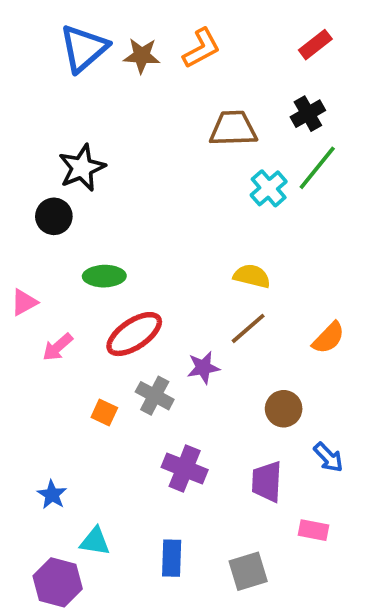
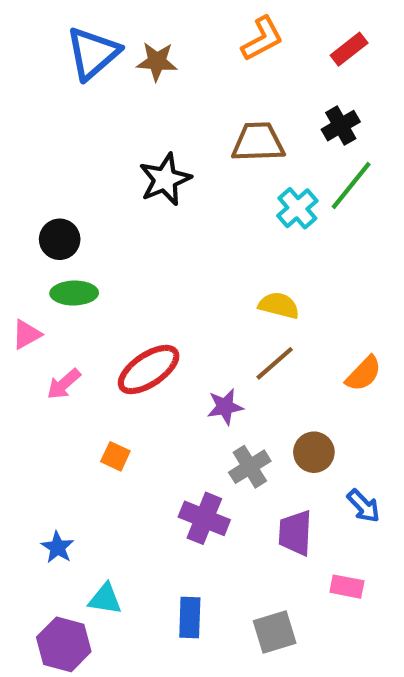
orange L-shape: (201, 48) -> (262, 39), moved
black star: (82, 168) -> (165, 179), moved
green ellipse: (104, 276) -> (74, 293), moved
gray cross: (155, 396) -> (250, 467), moved, turned 30

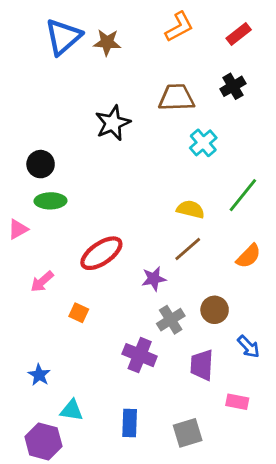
green line: (351, 186) -> (243, 195), moved
pink arrow: (64, 384) -> (42, 282), moved

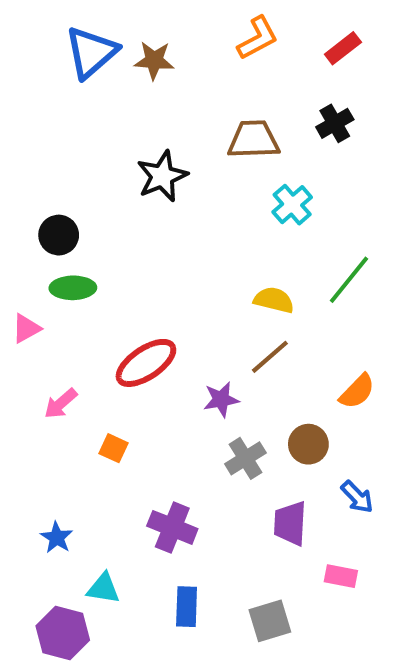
orange semicircle: (249, 256) -> (357, 391), moved
purple cross: (140, 355) -> (172, 527), moved

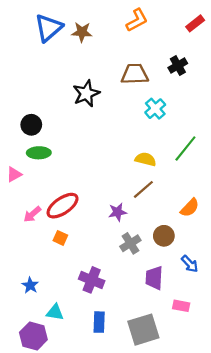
red rectangle: (343, 48) -> (195, 23), moved
red ellipse: (146, 363) -> (63, 206), moved
gray square: (270, 621) -> (143, 330), size x1.4

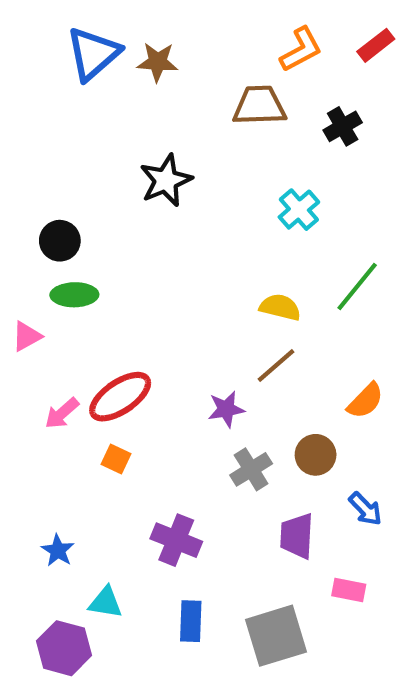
orange L-shape: (137, 20) -> (301, 49), moved
brown trapezoid: (135, 74) -> (259, 106), moved

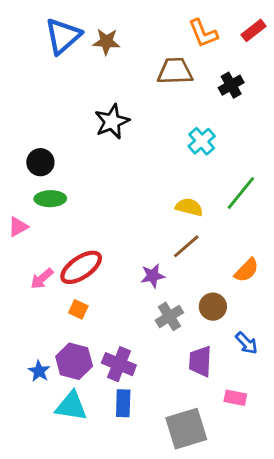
orange L-shape: (301, 49) -> (203, 33), turned 96
cyan triangle: (106, 602) -> (71, 406), size x1.4
blue rectangle: (191, 621) -> (123, 403), moved
purple hexagon: (64, 648) -> (74, 361), moved

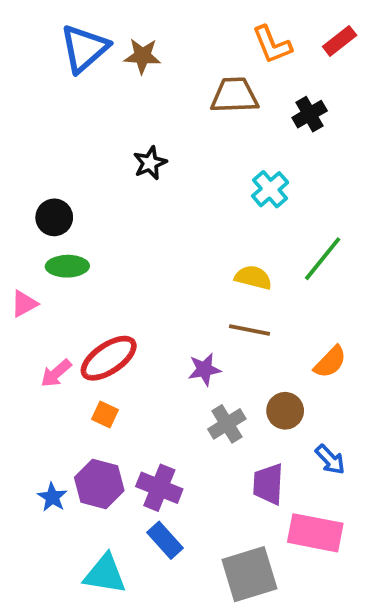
black star: (112, 122) -> (150, 163), size x0.7
brown line: (186, 246) -> (249, 330), turned 52
pink rectangle: (235, 398) -> (315, 533), size x1.8
blue rectangle: (123, 403) -> (165, 540), turned -44
cyan triangle: (71, 406) -> (105, 574), moved

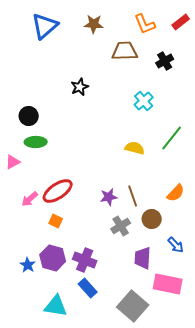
brown star: (142, 56) -> (94, 24), moved
brown line: (249, 330) -> (133, 196), moved, turned 60
gray square: (249, 574) -> (133, 306), turned -32

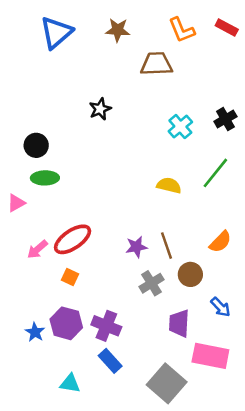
red rectangle: (181, 22) -> (227, 28), turned 66
black cross: (165, 61) -> (225, 119), moved
cyan triangle: (56, 306) -> (70, 383), size x0.7

